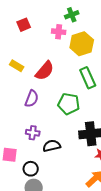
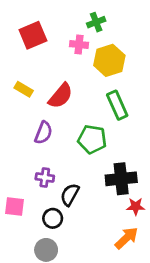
red square: (24, 25) -> (33, 35), size x1.5
black semicircle: (52, 146) -> (70, 195), turned -48
black circle: (31, 169) -> (53, 218), moved

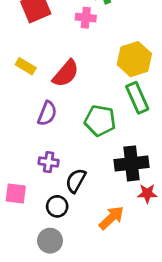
yellow hexagon: (109, 60) -> (134, 59), moved
green rectangle: (117, 105) -> (137, 98), moved
orange arrow: (126, 238) -> (111, 218), moved

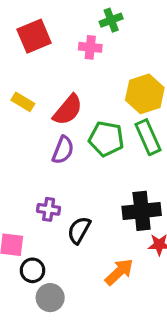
purple semicircle: (47, 113) -> (63, 150), moved
green pentagon: (100, 121) -> (106, 139), moved
black circle: (57, 206) -> (32, 270), moved

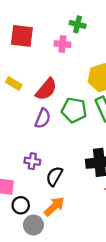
green cross: (111, 20) -> (78, 24), turned 35
red square: (34, 36) -> (22, 36), turned 30
orange arrow: (119, 272) -> (54, 206), moved

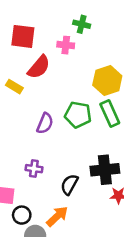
red semicircle: (46, 89) -> (39, 67), moved
black semicircle: (54, 176) -> (69, 184), moved

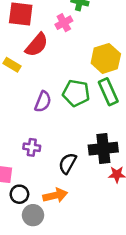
pink cross: (66, 45) -> (64, 23), turned -35
orange arrow: (57, 216) -> (55, 195), turned 30

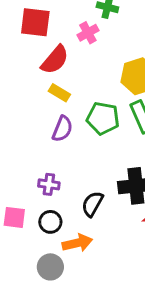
yellow rectangle: (12, 65) -> (59, 93), moved
black circle: (19, 194) -> (50, 222), moved

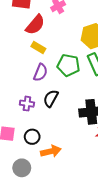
purple cross: (49, 184) -> (27, 104), moved
black semicircle: (92, 204) -> (51, 98), moved
gray circle: (50, 267) -> (22, 168), moved

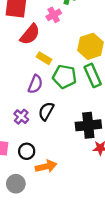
yellow rectangle: (38, 48) -> (44, 58), moved
purple cross: (27, 104) -> (21, 117), turned 32

